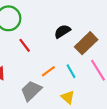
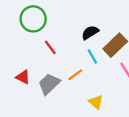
cyan line: (71, 71) -> (92, 57), moved
gray trapezoid: (31, 91) -> (49, 84), moved

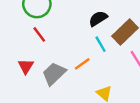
red line: (50, 47) -> (39, 34), moved
red triangle: (23, 77) -> (26, 66), turned 35

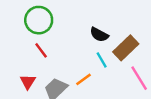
black semicircle: (98, 18) -> (99, 35), turned -120

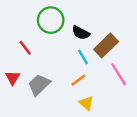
green circle: (39, 20) -> (51, 20), moved
orange line: (83, 79) -> (78, 80), moved

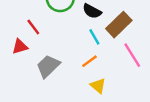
red triangle: (13, 78) -> (20, 47), moved, turned 42

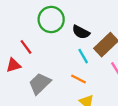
orange line: (90, 61) -> (79, 79), turned 63

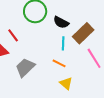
cyan line: (83, 56) -> (63, 43), turned 32

